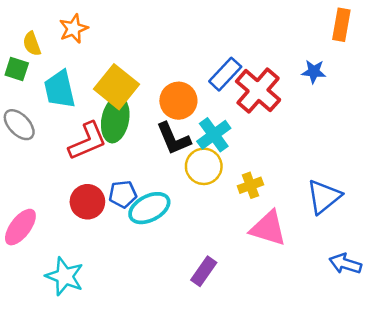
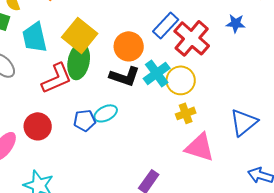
black L-shape: (173, 139) -> (125, 76), turned -48
yellow circle: (204, 166) -> (181, 80), moved
red circle: (87, 202) -> (38, 126), moved
cyan ellipse: (149, 208) -> (106, 113), moved, size x0.7

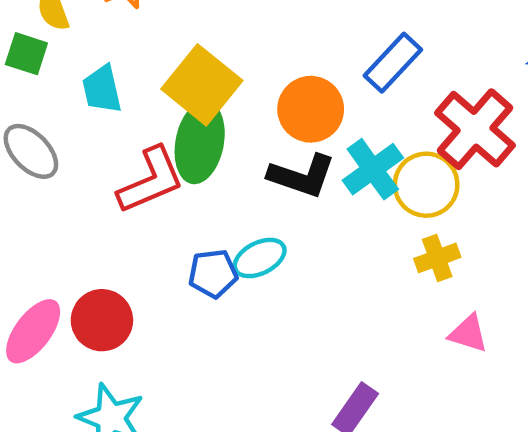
cyan trapezoid: (35, 37) -> (102, 89), size x0.7
red cross: (192, 38) -> (475, 129), moved
red circle: (38, 126) -> (102, 320), moved
pink triangle: (200, 147) -> (468, 333), size x0.6

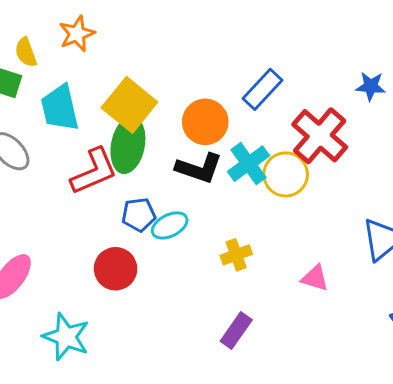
cyan trapezoid: (102, 89) -> (60, 108), size x1.4
yellow cross: (437, 258) -> (236, 255), moved
blue pentagon: (213, 274) -> (139, 215), moved
red circle: (102, 320) -> (116, 269), moved

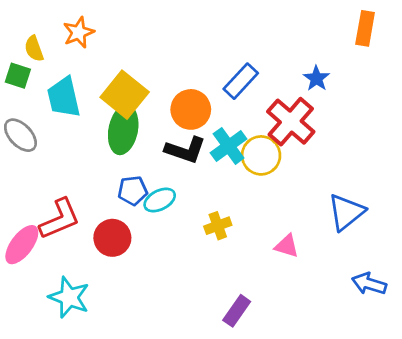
blue star: (371, 86) -> (316, 78), moved, turned 30
red L-shape: (94, 171) -> (60, 219), moved
purple rectangle: (236, 331) -> (237, 311), moved

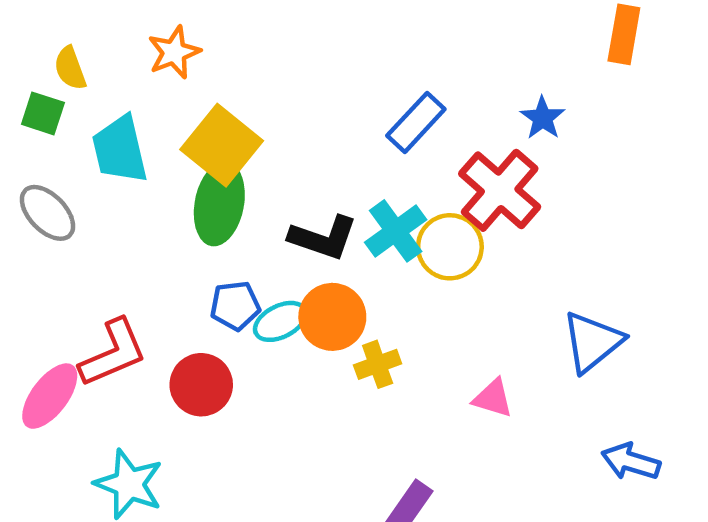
orange star: (79, 32) -> (174, 52), moved
orange circle: (191, 109) -> (332, 317), moved

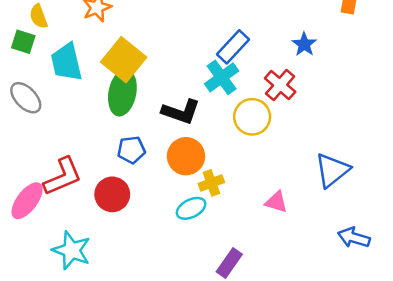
red cross: (500, 190) -> (280, 85), size x0.7
cyan cross: (396, 231) -> (222, 77), moved
cyan ellipse: (280, 321) -> (191, 208), moved

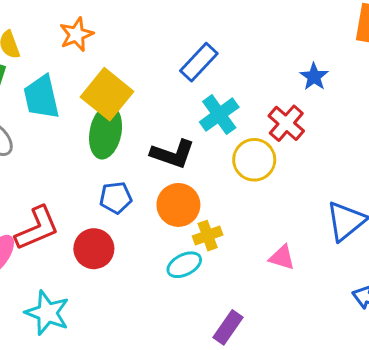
blue rectangle: (233, 47) -> (199, 62), moved

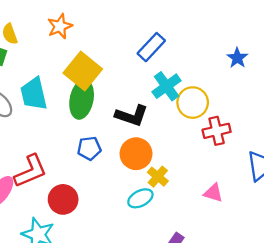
cyan trapezoid: (41, 97) -> (34, 94), moved
red cross: (286, 123) -> (217, 131), moved, turned 36
yellow circle: (254, 160) -> (193, 103), moved
yellow cross: (208, 236) -> (158, 177), turned -30
red circle: (94, 249) -> (63, 199), moved

